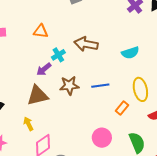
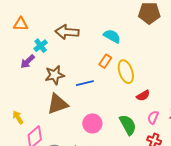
cyan semicircle: (130, 53) -> (112, 36), turned -126
blue line: (100, 86) -> (85, 83), moved
brown triangle: (38, 95) -> (57, 104), moved
orange rectangle: (122, 108) -> (105, 61), moved

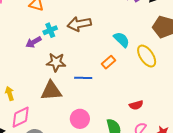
brown arrow: (67, 32) -> (79, 24), turned -30
yellow ellipse: (126, 72) -> (147, 56), moved, turned -30

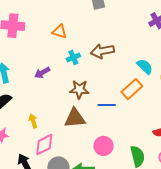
purple arrow: (33, 42) -> (42, 73), moved
orange rectangle: (109, 62) -> (132, 89), size x1.5

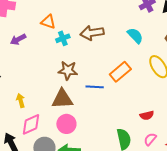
orange triangle: (60, 32) -> (48, 22), moved
cyan semicircle: (145, 66) -> (135, 36), moved
purple arrow: (42, 73) -> (18, 39), moved
pink circle: (104, 146) -> (66, 124), moved

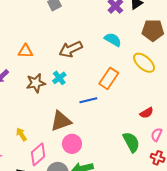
cyan cross: (63, 38) -> (59, 78), moved
brown star: (68, 70) -> (36, 83), moved

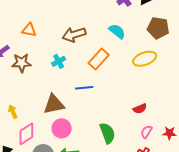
yellow ellipse: (144, 63) -> (145, 59), turned -70
orange rectangle: (109, 78) -> (99, 59), moved
brown star: (36, 83) -> (22, 63), moved
green semicircle: (131, 142) -> (107, 133), moved

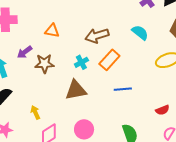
orange rectangle: (99, 59) -> (109, 60), moved
blue line: (84, 88) -> (123, 89), moved
brown triangle: (54, 104) -> (76, 90), moved

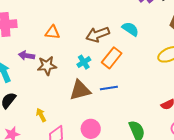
cyan semicircle: (140, 33) -> (130, 29), moved
purple arrow: (25, 52) -> (26, 56), turned 49
blue line: (123, 89) -> (109, 88), moved

